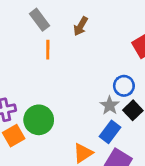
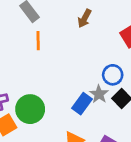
brown arrow: (81, 26) -> (84, 18), moved
blue rectangle: (110, 132) -> (82, 104), moved

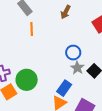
blue circle: (113, 75) -> (73, 53), moved
blue rectangle: (82, 104) -> (64, 88), moved

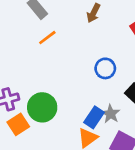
orange line: (32, 29) -> (47, 38), turned 56
gray star: (77, 68) -> (111, 114), moved

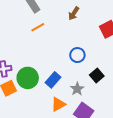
blue rectangle: (94, 117) -> (53, 80), moved

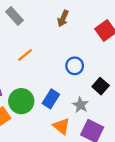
orange line: (38, 27) -> (25, 55), moved
orange triangle: (58, 104) -> (61, 126), turned -42

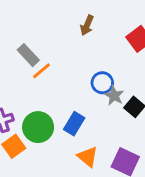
gray rectangle: (14, 16) -> (28, 55), moved
gray star: (80, 105) -> (114, 96), moved

